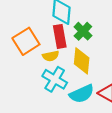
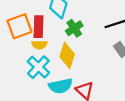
red rectangle: (60, 36) -> (38, 27), moved

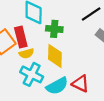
green cross: (74, 28) -> (54, 29), turned -35

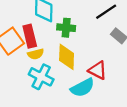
red triangle: (81, 84) -> (98, 70), moved
cyan semicircle: (57, 86) -> (82, 88), moved

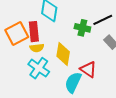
green cross: (66, 28) -> (82, 28), moved
cyan semicircle: (82, 88) -> (73, 82), turned 135

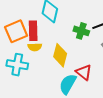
cyan cross: (39, 68) -> (17, 65), moved, turned -30

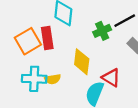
green cross: (81, 31) -> (102, 31), turned -35
yellow semicircle: (35, 47) -> (53, 79), moved

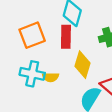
red rectangle: (47, 38) -> (66, 37), moved

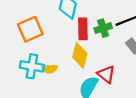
red rectangle: (66, 37) -> (83, 29), moved

